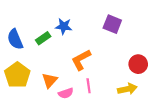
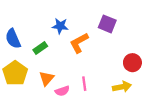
green rectangle: (43, 38) -> (40, 48), moved
orange L-shape: (81, 60) -> (79, 43), moved

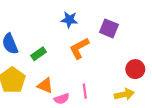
blue star: (60, 26) -> (69, 20), moved
orange triangle: (47, 78) -> (45, 86), turned -49

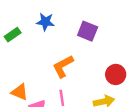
orange L-shape: (79, 48) -> (63, 66), moved
green rectangle: (39, 54) -> (13, 35), moved

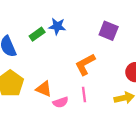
blue star: (45, 22) -> (57, 26), moved

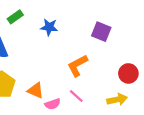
green rectangle: (37, 34) -> (15, 17), moved
pink line: (84, 94) -> (76, 96), turned -40

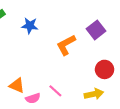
purple square: (101, 32) -> (96, 30), moved, turned 30
orange L-shape: (77, 66) -> (66, 45), moved

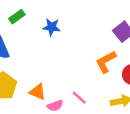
orange L-shape: (66, 45) -> (106, 62), moved

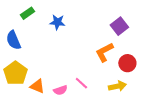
orange triangle: (38, 92) -> (37, 86), moved

